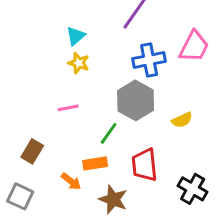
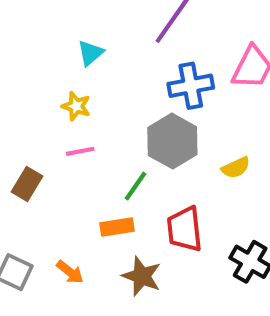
yellow star: (79, 63) -> (76, 106), moved
brown rectangle: (32, 151) -> (27, 184), moved
orange arrow: (71, 181) -> (70, 272), moved

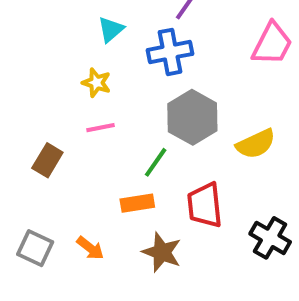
blue cross: (191, 86) -> (170, 52), moved
yellow semicircle: (236, 168) -> (256, 144), size x1.4

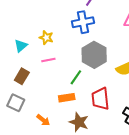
cyan triangle: (111, 29) -> (21, 46), moved
gray square: (35, 248) -> (16, 103), moved

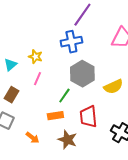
pink line: (48, 60) -> (37, 79), turned -56

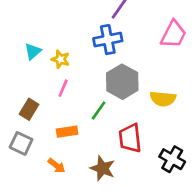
cyan triangle: (10, 65) -> (33, 51), moved
yellow semicircle: (113, 87) -> (163, 99), turned 30
orange rectangle: (55, 116) -> (67, 132), moved

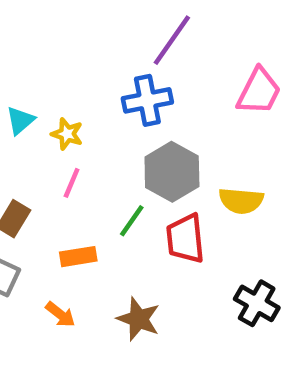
red trapezoid: (130, 138) -> (185, 239), moved

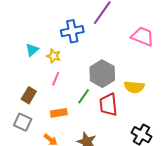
pink trapezoid: (259, 91) -> (143, 36), turned -95
blue cross: (147, 100) -> (72, 31), moved

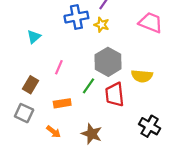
yellow star: (54, 56) -> (102, 25), moved

